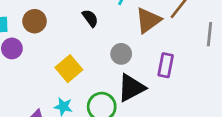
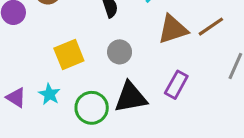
gray circle: (121, 54) -> (120, 52), moved

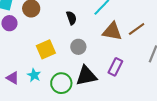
brown triangle: (173, 29) -> (112, 31), turned 30

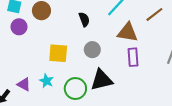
brown line: (137, 29) -> (154, 14), moved
yellow square: (46, 49) -> (58, 53), turned 30
purple rectangle: (115, 67) -> (133, 57), moved, turned -30

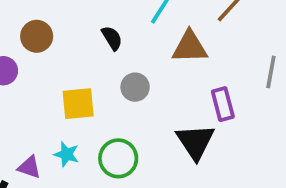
purple rectangle: (133, 57) -> (223, 104), moved
black triangle: (102, 80) -> (195, 142), moved, turned -40

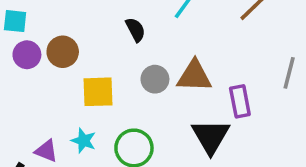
brown circle: (37, 36) -> (63, 52), moved
brown triangle: (190, 47) -> (194, 76), moved

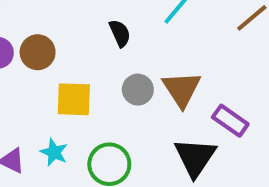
brown triangle: (194, 76) -> (182, 89), turned 51
purple rectangle: (240, 101) -> (230, 121), turned -48

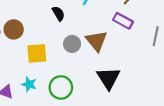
purple rectangle: (230, 121) -> (123, 21), moved

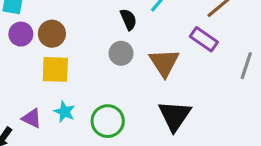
black semicircle: (58, 14) -> (128, 19), moved
gray circle: (72, 44) -> (121, 53), moved
yellow square: (37, 53) -> (55, 69), moved

